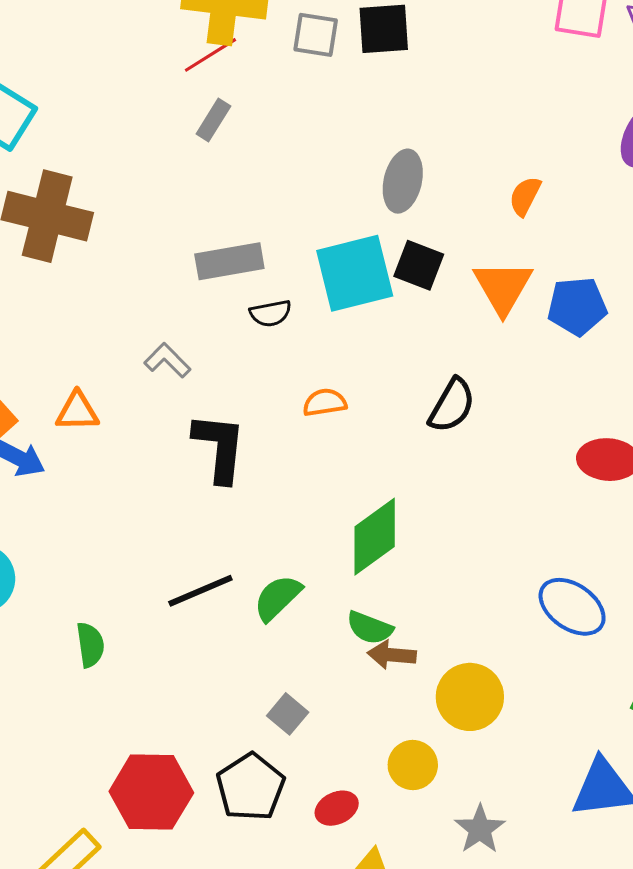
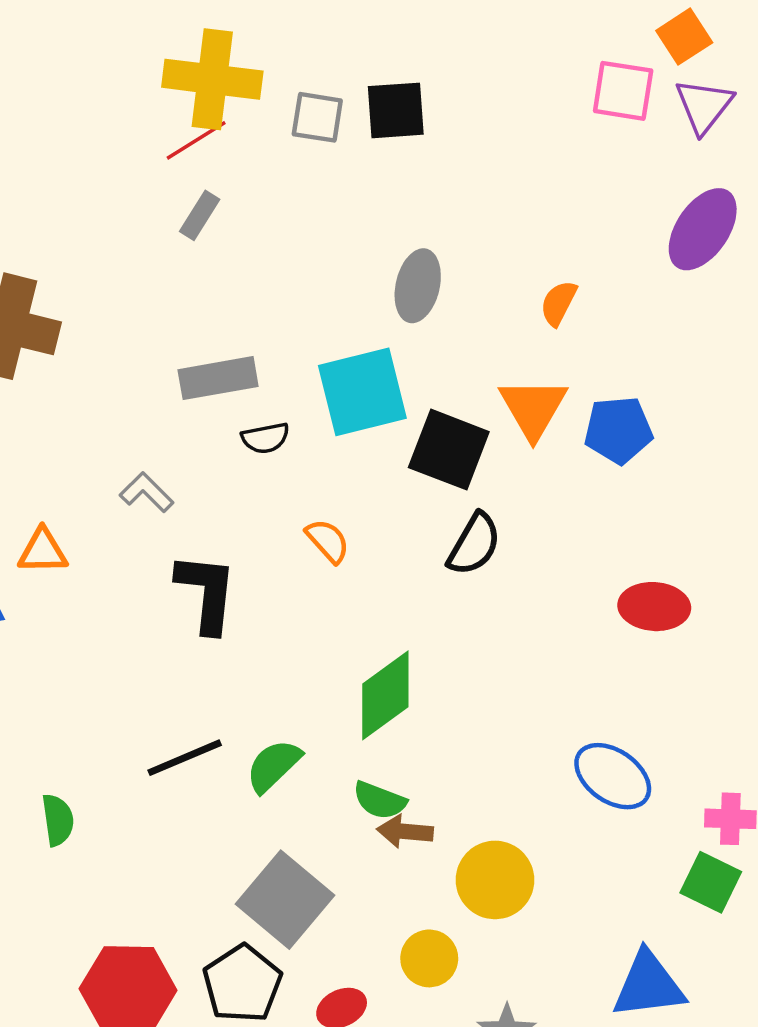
black square: (419, 265) -> (449, 450), moved, size x1.4
orange semicircle: (325, 402) -> (328, 541), turned 57
gray square: (288, 714) -> (285, 900), size x2.0

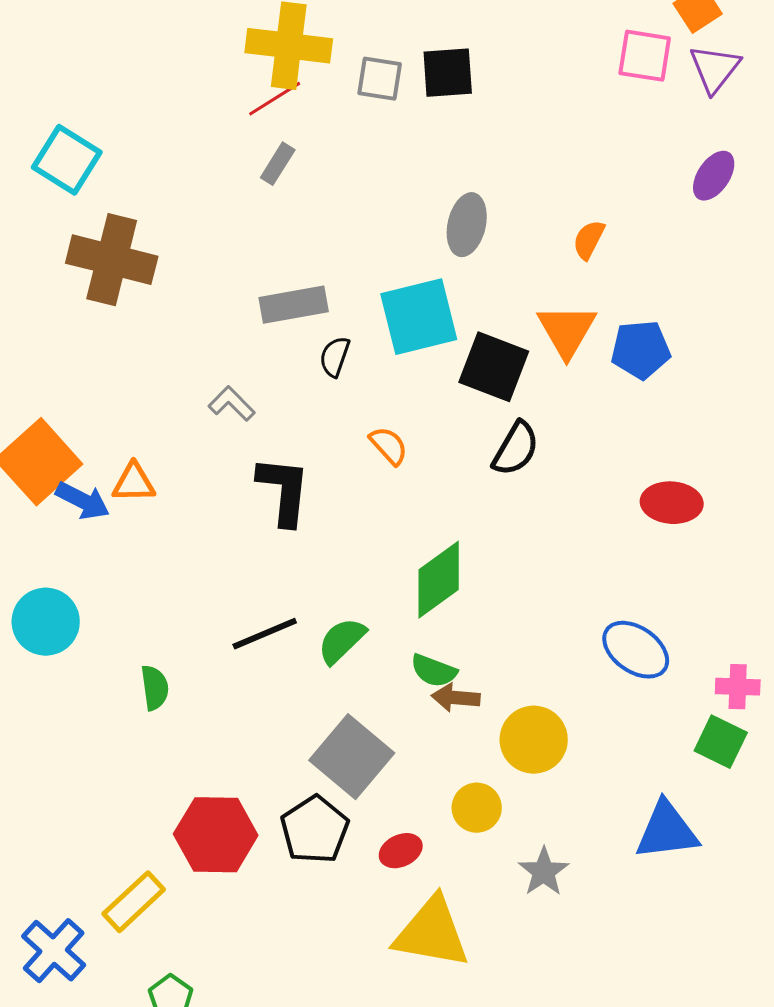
purple ellipse: (703, 229) -> (714, 176), size x0.7
black semicircle: (265, 438) -> (335, 357), turned 120
orange triangle: (43, 551) -> (134, 483), moved

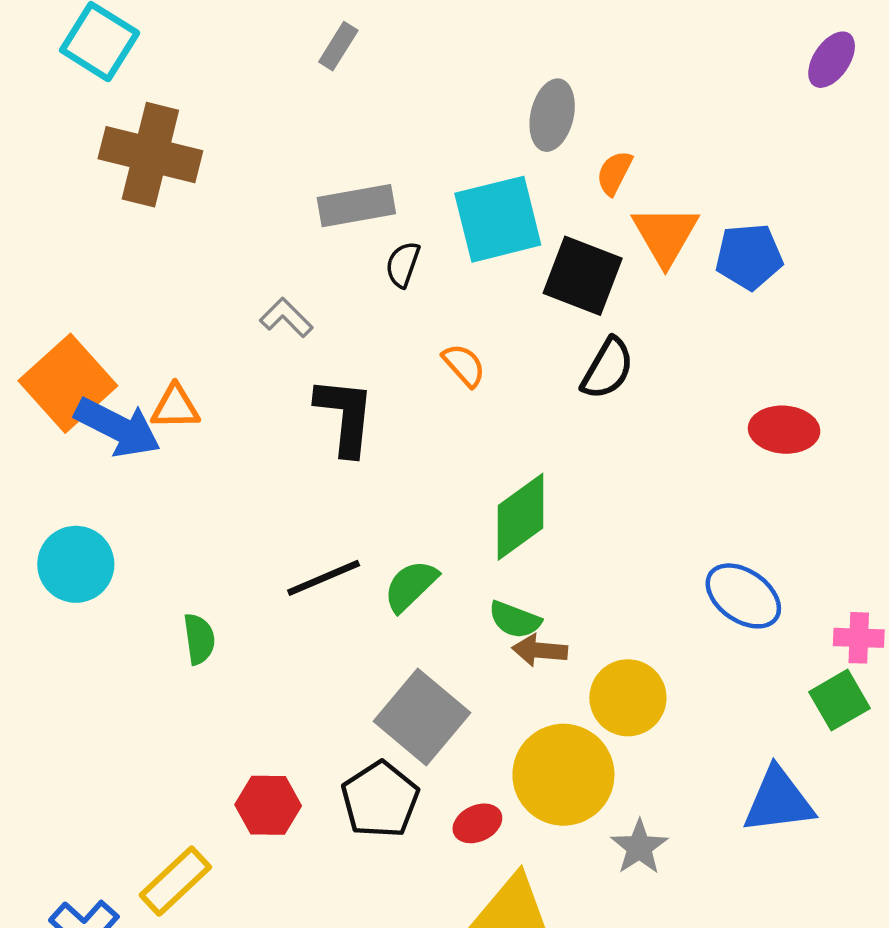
orange semicircle: (589, 240) -> (614, 173), moved
blue arrow: (83, 501) -> (118, 427), size x1.4
green square: (721, 742) -> (839, 700), turned 34
yellow circle: (477, 808) -> (563, 775), size x1.8
red hexagon: (216, 835) -> (268, 805), size x0.7

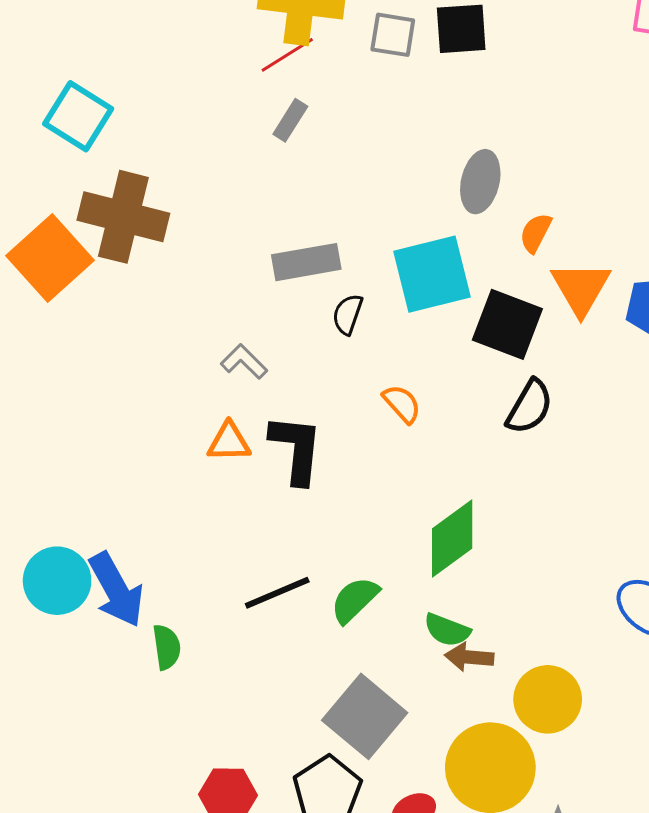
orange square: (68, 383) -> (50, 258), moved
orange triangle: (175, 407) -> (229, 442), moved
blue arrow: (118, 427) -> (116, 590), moved, turned 34

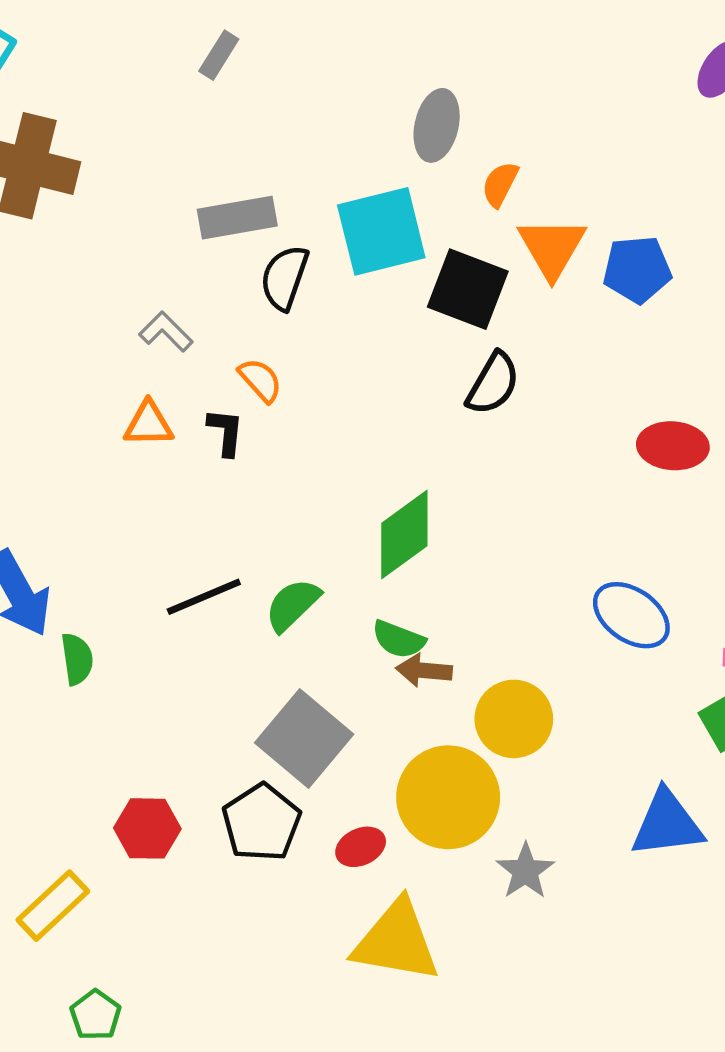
black semicircle: (348, 314) -> (284, 278), size x1.4
orange semicircle: (402, 404) -> (260, 380), moved
black L-shape: (296, 449) -> (226, 432), size x0.6

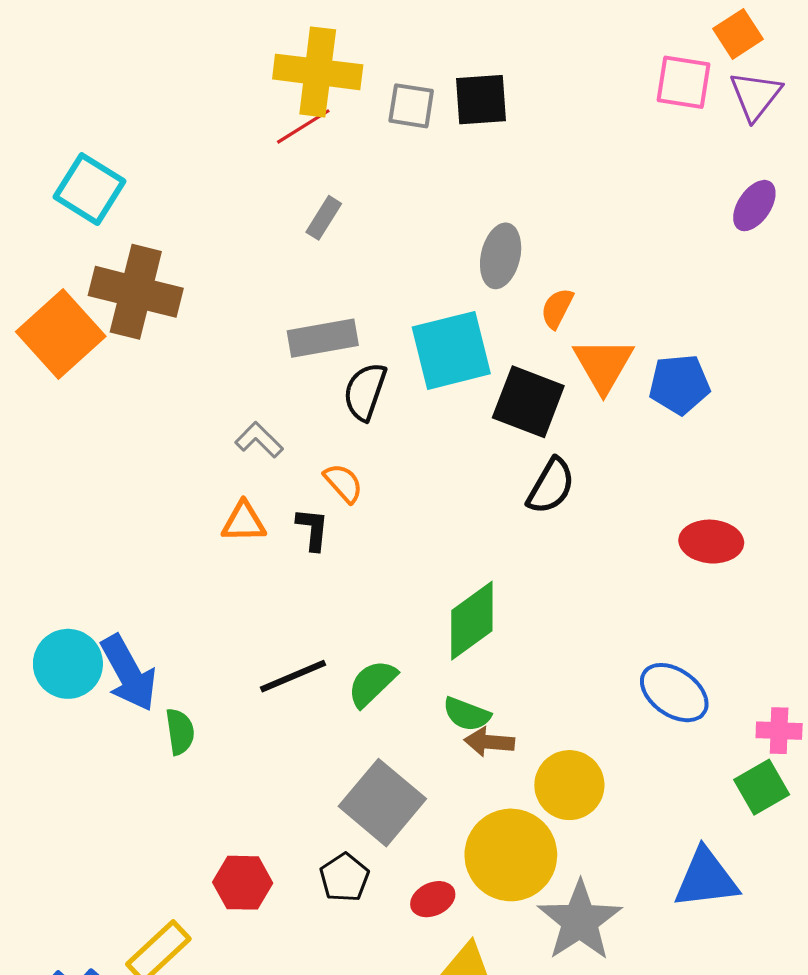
gray rectangle: (219, 55) -> (324, 218), moved
black pentagon: (261, 823) -> (344, 878), size x0.7
gray star: (525, 871) -> (580, 921), size x1.6

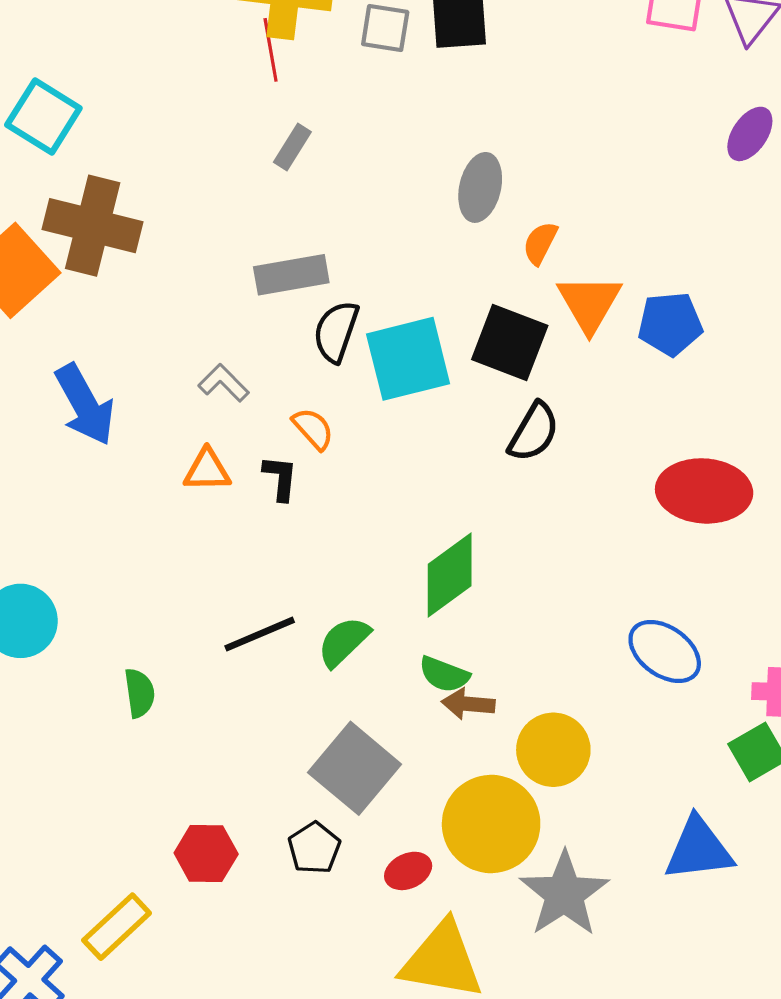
red line: (303, 126) -> (271, 50), turned -68
cyan square: (451, 350) -> (408, 359), moved
red ellipse: (711, 542) -> (704, 491), size x1.4
blue arrow: (129, 673) -> (85, 405), moved

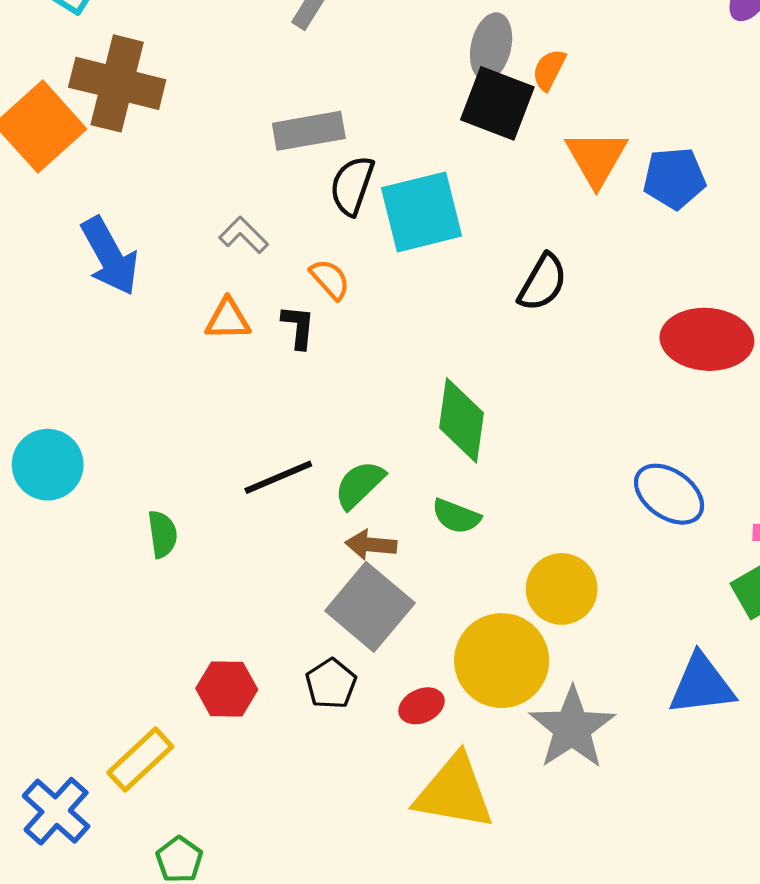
orange semicircle: (540, 243) -> (549, 70), moved
black square: (510, 342) -> (497, 103), moved
green diamond: (450, 575) -> (462, 420), turned -46
brown arrow: (468, 704) -> (371, 545), moved

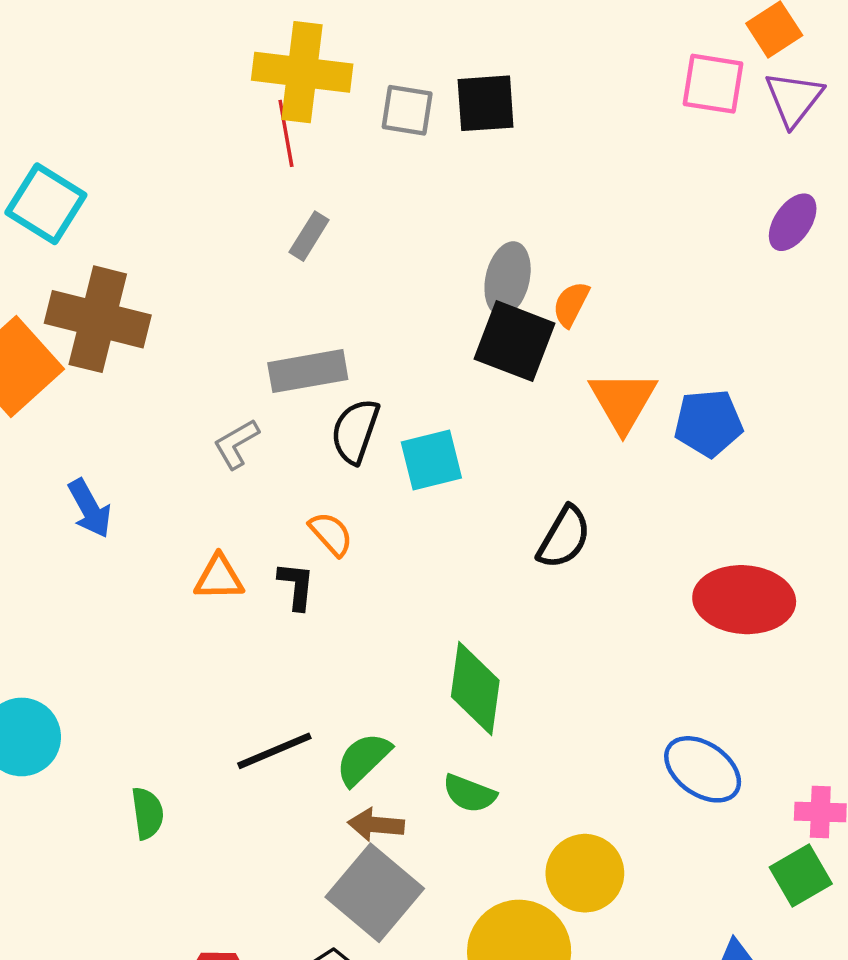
cyan square: (422, 212) -> (431, 460), size x0.7
gray L-shape: (244, 235) -> (236, 444), moved, turned -75
blue arrow: (110, 256) -> (90, 508), size x0.7

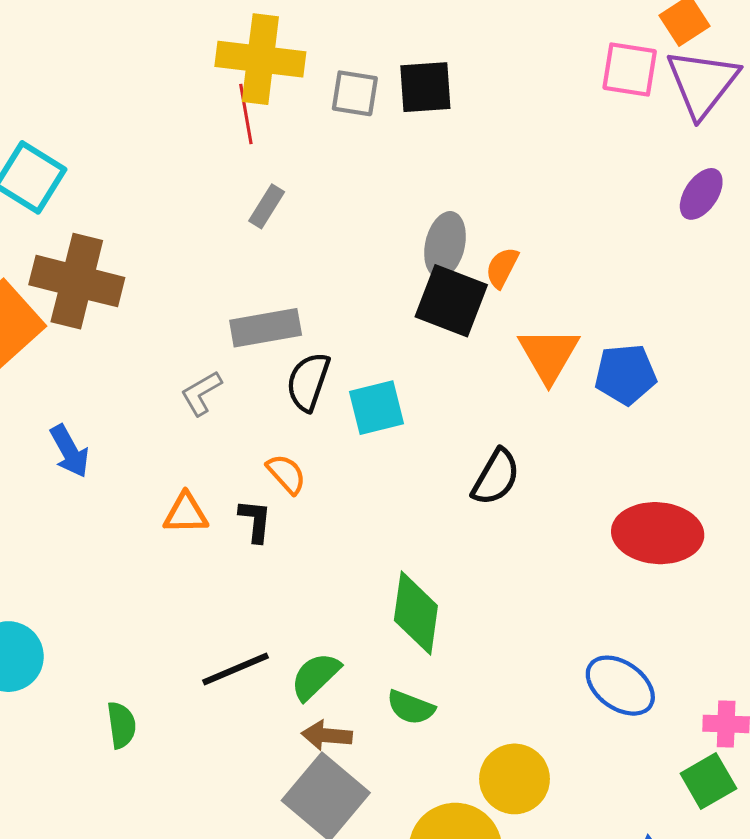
purple triangle: (794, 99) -> (702, 83), size x1.4

